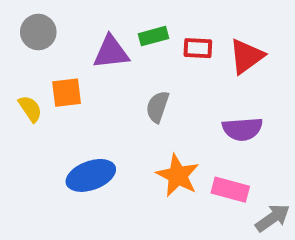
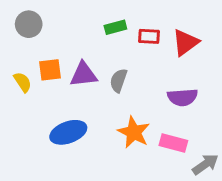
purple triangle: (111, 52) -> (84, 74), moved

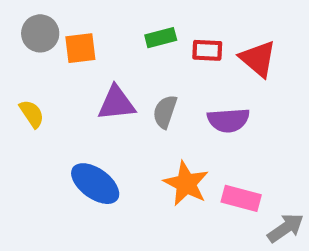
red triangle: (186, 42) -> (258, 59), turned -44
orange square: (50, 70) -> (80, 48), moved
purple semicircle: (183, 97) -> (228, 120), moved
blue ellipse: (68, 132) -> (95, 184), turned 56

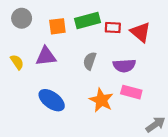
green rectangle: (161, 38) -> (87, 21), size x1.5
orange square: (80, 48) -> (57, 26), moved
purple triangle: (116, 103) -> (46, 56), moved
pink rectangle: (241, 198) -> (131, 92), moved

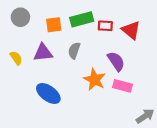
gray semicircle: (90, 61) -> (74, 51), moved
purple semicircle: (124, 66) -> (116, 61), turned -120
orange star: (101, 100) -> (95, 80), moved

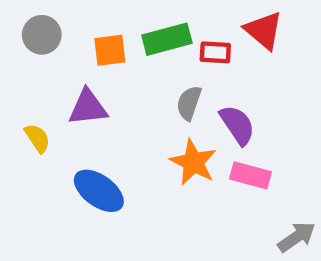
red triangle: (131, 30) -> (264, 30), moved
gray semicircle: (74, 51) -> (189, 103), moved
yellow semicircle: (16, 58) -> (37, 138), moved

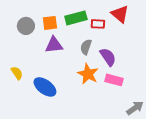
gray circle: (42, 35) -> (26, 26), moved
purple triangle: (88, 107) -> (54, 45), moved
yellow semicircle: (37, 138) -> (17, 73), moved

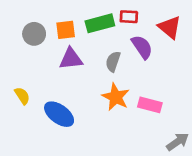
red triangle: (120, 14) -> (170, 27), moved
red rectangle: (98, 24) -> (129, 17), moved
purple semicircle: (108, 57) -> (142, 47), moved

